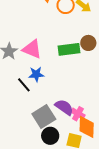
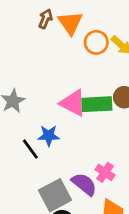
pink triangle: (32, 49) -> (73, 103), moved
pink cross: (78, 114) -> (105, 172), moved

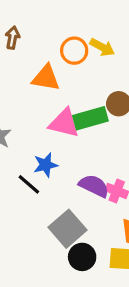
orange triangle: (70, 23) -> (46, 78), moved, turned -32
purple semicircle: (84, 184) -> (94, 186), moved

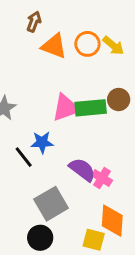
orange triangle: (46, 78) -> (54, 46), moved
pink triangle: (64, 123) -> (66, 108), turned -44
black circle: (82, 257) -> (40, 238), moved

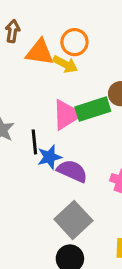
yellow arrow: (113, 46) -> (65, 64), moved
black line: (24, 157) -> (34, 142), moved, turned 45
purple semicircle: (82, 170) -> (72, 171), moved

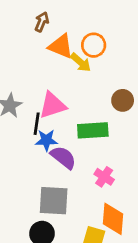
green rectangle: (93, 109) -> (93, 130), moved
pink triangle: (67, 115) -> (52, 105), moved
gray square: (73, 220) -> (54, 201), turned 32

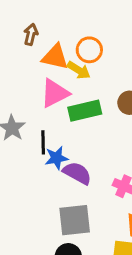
pink triangle: (52, 105) -> (55, 93), moved
green rectangle: (93, 130) -> (85, 111), moved

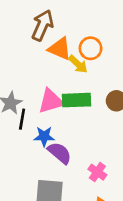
brown arrow: (31, 34) -> (42, 25), size x1.6
pink triangle: (55, 93) -> (51, 101), moved
black line: (43, 142) -> (22, 119), moved

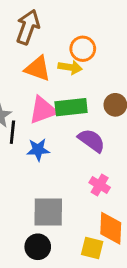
orange triangle: (60, 49) -> (38, 69), moved
yellow arrow: (78, 64) -> (70, 67), turned -30
purple semicircle: (60, 153) -> (92, 140), moved

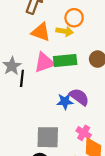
purple semicircle: (92, 140) -> (79, 97), moved
blue star: (38, 150) -> (65, 101), moved
pink cross: (100, 185) -> (84, 133), moved

